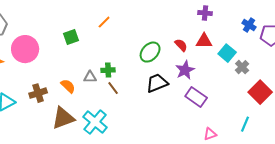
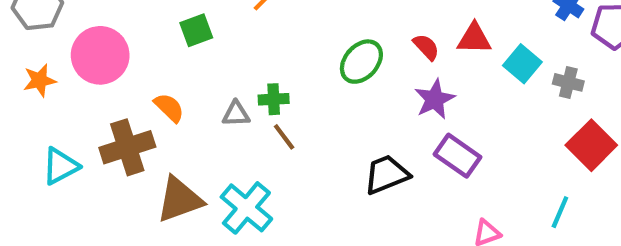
gray cross: (242, 67) -> (568, 82), moved, turned -32
black trapezoid: (157, 83) -> (386, 174), moved
orange semicircle: (68, 86) -> (169, 108), moved
brown cross: (38, 93) -> (127, 147), size x1.4

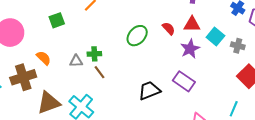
purple star: (435, 99) -> (190, 49), moved

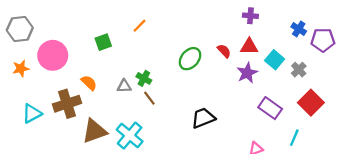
gray cross: (238, 46) -> (299, 70), turned 32
green cross: (94, 54) -> (144, 78), turned 32
purple rectangle: (184, 81) -> (270, 108), moved

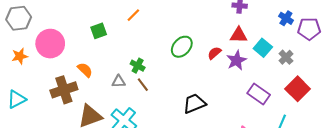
red semicircle: (224, 51) -> (214, 53), moved, turned -88
gray triangle: (124, 86) -> (119, 81), moved
cyan triangle: (32, 114) -> (17, 99), moved

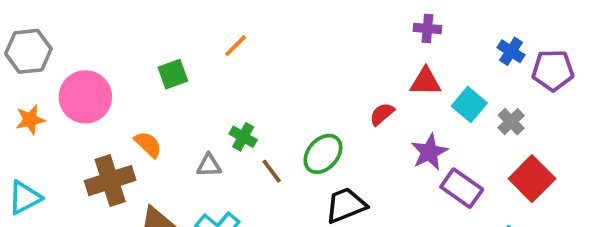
green ellipse: (182, 47) -> (323, 154), moved
purple star: (237, 60) -> (429, 152), moved
brown line: (143, 85) -> (272, 171), moved

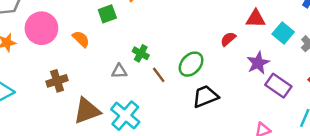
green square: (173, 74) -> (107, 14), moved
orange semicircle: (148, 144) -> (81, 39), moved
brown cross: (110, 181) -> (57, 81), size x0.7

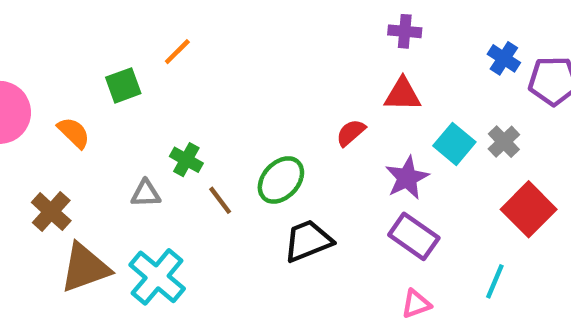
cyan square: (283, 33) -> (454, 144), moved
brown cross: (57, 81) -> (51, 212), moved, turned -30
purple rectangle: (278, 86) -> (414, 236), moved

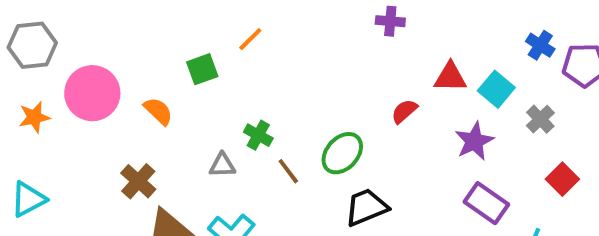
purple cross: (405, 31) -> (390, 21), moved
cyan square: (454, 144) -> (496, 89), moved
purple star: (407, 178) -> (474, 141), moved
red square: (529, 209) -> (562, 179), size x0.7
purple rectangle: (414, 236) -> (486, 203), moved

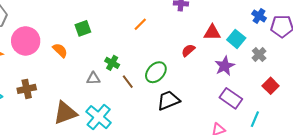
orange line: (250, 39) -> (140, 24), moved
brown cross: (138, 181) -> (27, 89), moved, turned 36

